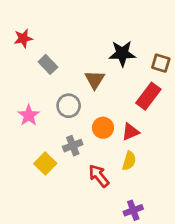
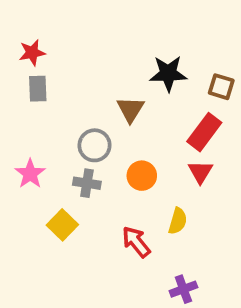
gray rectangle: (48, 64) -> (38, 89), moved, turned 42
pink star: (29, 115) -> (30, 174), moved
red triangle: (130, 132) -> (200, 172), moved, turned -36
gray cross: (73, 146) -> (87, 183), moved, turned 30

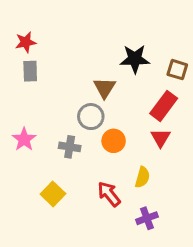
gray circle: (95, 145) -> (91, 117), moved
yellow square: (62, 225) -> (53, 194), moved
purple cross: (183, 289) -> (147, 218), moved

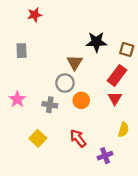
red star: (26, 42) -> (35, 15), moved
yellow semicircle: (142, 177) -> (123, 130), moved

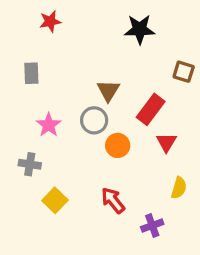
black star: (96, 42) -> (140, 29), moved
red rectangle: (117, 75) -> (151, 109), moved
pink star: (17, 99) -> (49, 125), moved
gray cross: (50, 105) -> (30, 164), moved

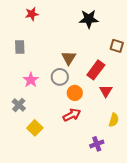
gray cross: (30, 164) -> (19, 105), turned 32
red arrow: (113, 200) -> (72, 115), moved, turned 102

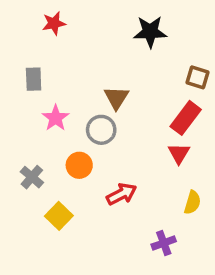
red rectangle: (96, 70) -> (186, 118), moved
pink star: (31, 80) -> (56, 118), moved
orange circle: (75, 93) -> (79, 165), moved

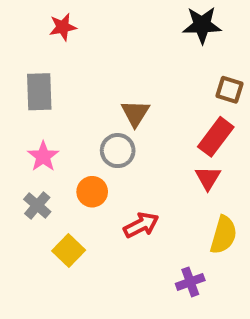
black star: (150, 32) -> (202, 25), moved
gray rectangle: (34, 79) -> (39, 92), size x1.4
pink star: (56, 118) -> (43, 156), moved
yellow semicircle: (192, 202) -> (224, 235), size x1.4

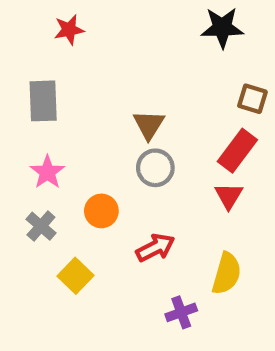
gray circle: (118, 151) -> (155, 168), moved
yellow semicircle: (224, 235) -> (227, 274), moved
purple cross: (190, 282) -> (181, 312), moved

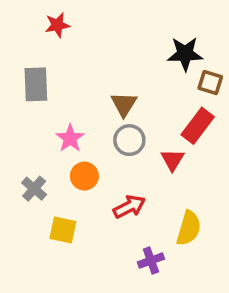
black star: (222, 28) -> (185, 54), moved
pink star: (47, 172) -> (70, 138), moved
red triangle: (229, 196) -> (172, 160), moved
yellow square: (75, 276) -> (63, 230), turned -32

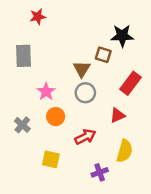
brown square: (210, 83) -> (103, 55), moved
red triangle: (172, 160) -> (117, 115), moved, turned 35
yellow square: (63, 230) -> (51, 159), moved

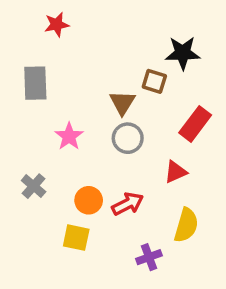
orange circle: (56, 117) -> (89, 200), moved

